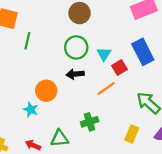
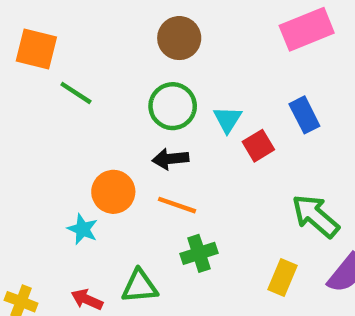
green line: (27, 41) -> (76, 93), turned -70
blue rectangle: (143, 52) -> (304, 115), size x0.7
orange line: (106, 88) -> (177, 205), moved, turned 54

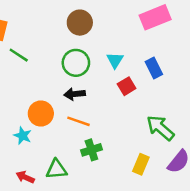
cyan triangle: (228, 119) -> (115, 60), moved

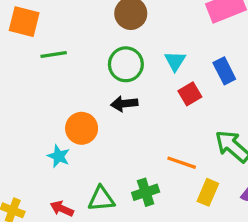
green line: (19, 55) -> (54, 54), turned -42
orange line: (78, 121) -> (182, 163), moved
green cross: (91, 150) -> (146, 192), moved

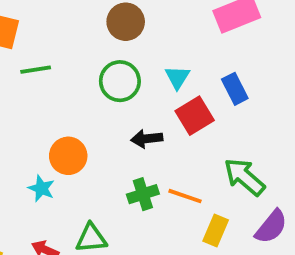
red square: (190, 94) -> (195, 116), size x1.4
black arrow: (124, 104) -> (147, 139), moved
green cross: (146, 192) -> (143, 194), moved

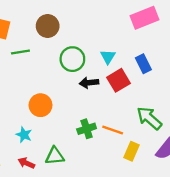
brown circle: (126, 22) -> (48, 26), moved
black arrow: (147, 139) -> (89, 83), moved
cyan star: (41, 188) -> (24, 135), moved

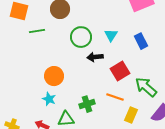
red square: (118, 80) -> (120, 71), moved
green cross: (87, 129) -> (87, 104), moved
cyan star: (24, 135) -> (49, 99), moved

